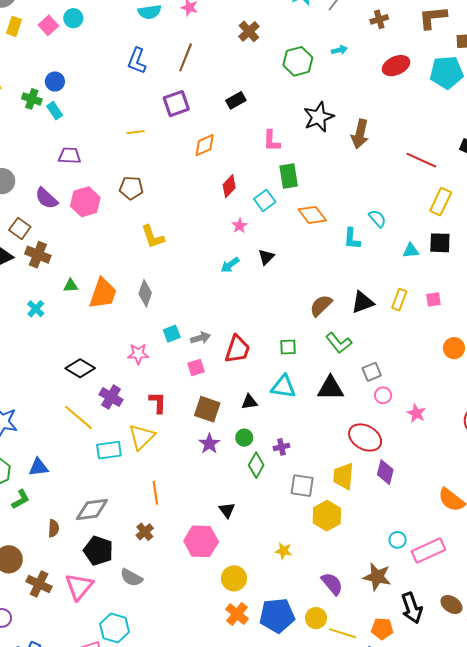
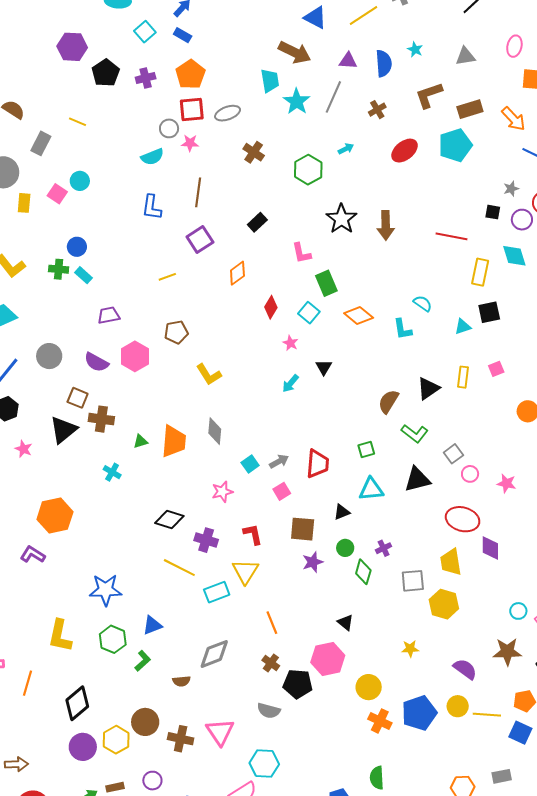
purple star: (209, 444) -> (313, 562), turned 30
brown semicircle: (54, 528) -> (181, 681), turned 96
black pentagon: (98, 551) -> (298, 684), moved

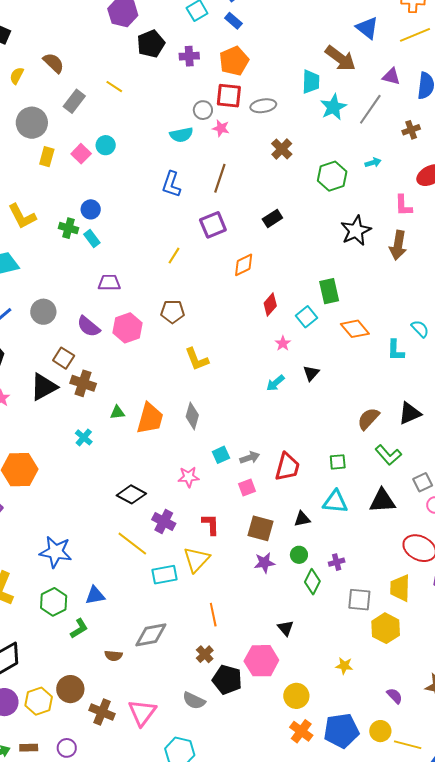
pink L-shape: (301, 253) -> (403, 205), moved
yellow line: (167, 277) -> (174, 256), turned -48
purple semicircle: (465, 669) -> (395, 696), size x0.7

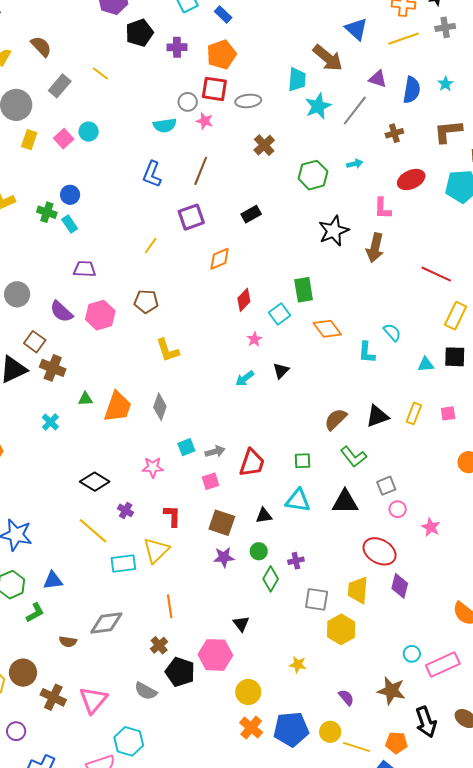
purple cross: (164, 521) -> (126, 510), size x0.7

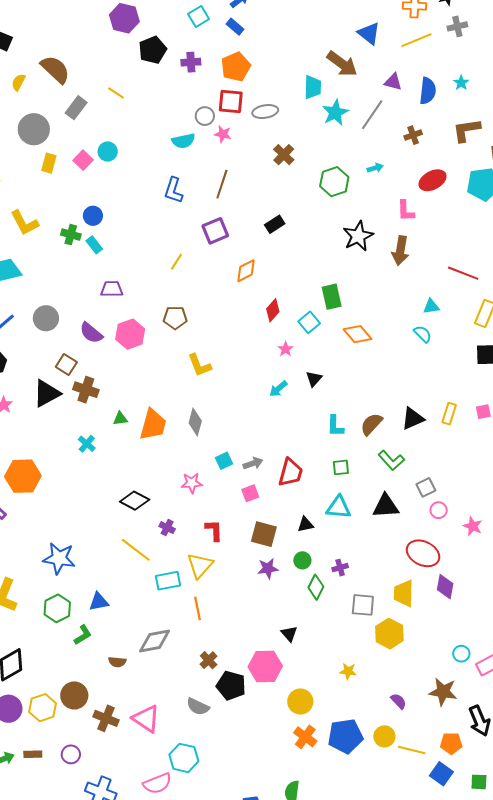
brown semicircle: (41, 46) -> (55, 69), size x1.4
cyan L-shape: (367, 352) -> (335, 426), moved
cyan triangle: (426, 364) -> (431, 306), moved
orange line: (170, 606) -> (197, 608), moved
pink triangle: (93, 700) -> (146, 719), turned -32

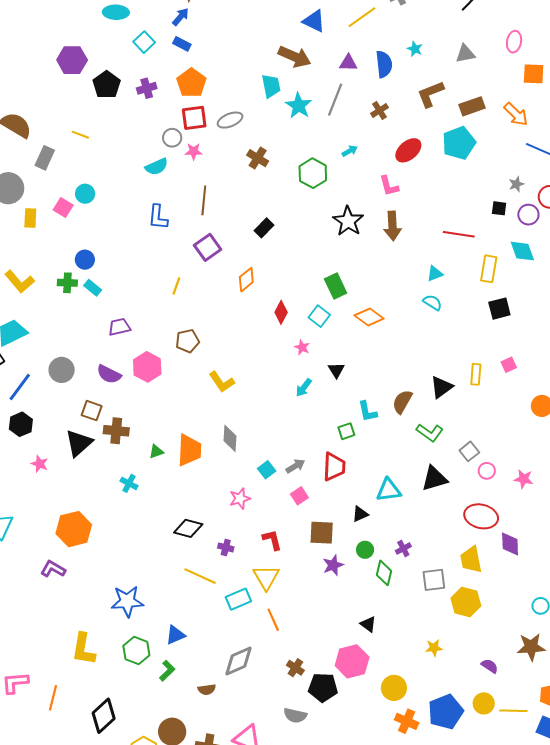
green square: (341, 467) -> (346, 431), moved

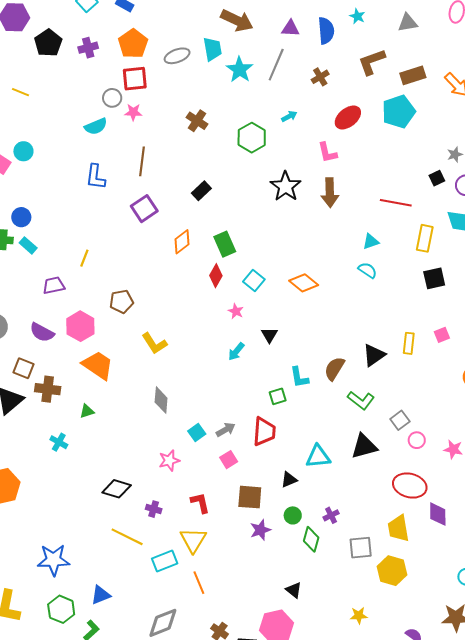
gray ellipse: (230, 120) -> (177, 56), moved
black square: (499, 208) -> (437, 178), turned -35
yellow line: (176, 286) -> (84, 258), moved
green rectangle: (336, 286) -> (225, 244), moved
orange trapezoid: (189, 450) -> (98, 365), moved, turned -60

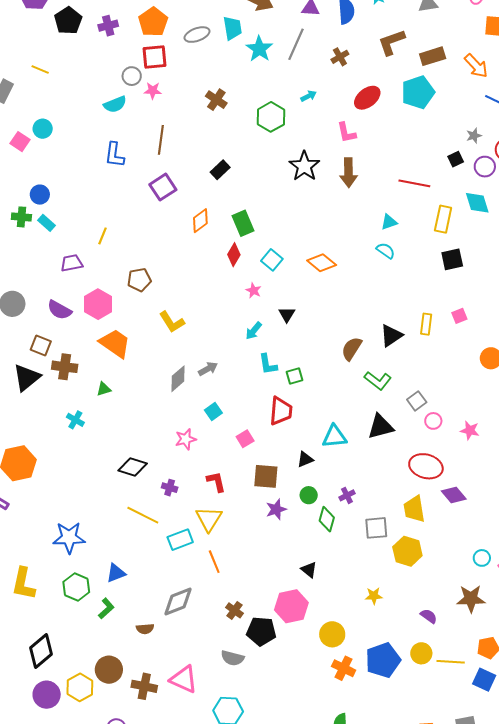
cyan L-shape: (299, 377) -> (268, 364), moved
gray diamond: (161, 400) -> (178, 379), turned 44
gray arrow: (226, 430) -> (208, 369), moved
purple diamond: (438, 514) -> (454, 495), turned -40

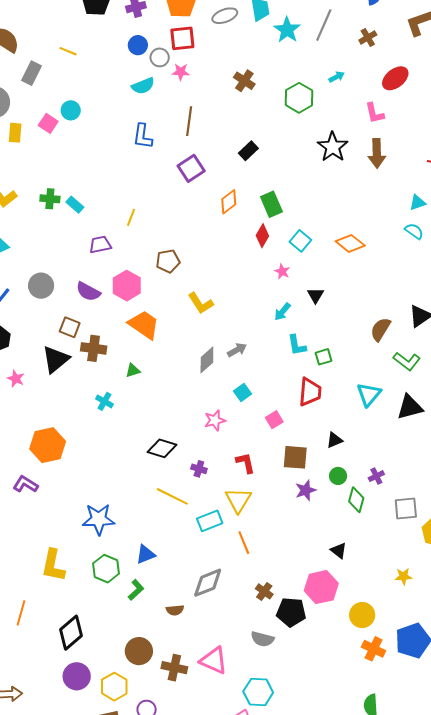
blue circle: (40, 195) -> (138, 45), moved
cyan triangle: (334, 436) -> (369, 394), moved, turned -44
yellow hexagon: (80, 687) -> (114, 687), moved

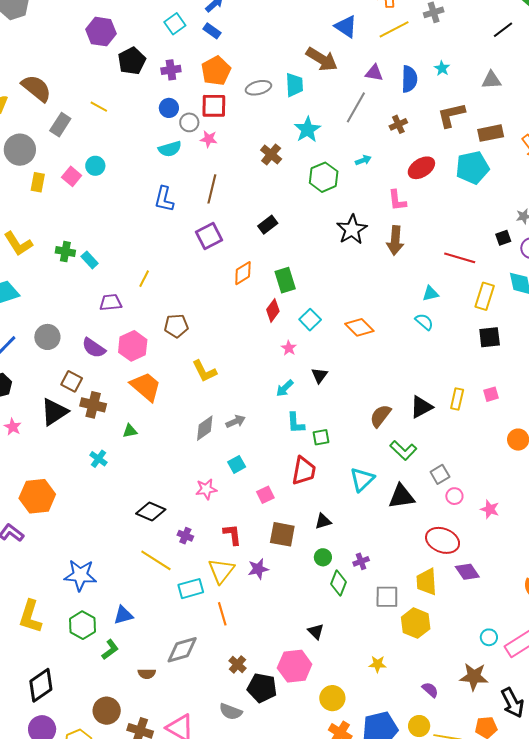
cyan star: (287, 30) -> (307, 130), moved
purple star: (306, 490) -> (258, 569), moved

